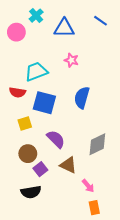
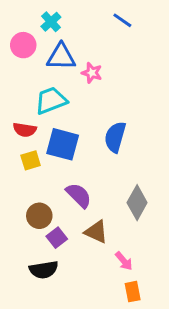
blue line: (100, 21) -> (122, 20), moved
blue triangle: (64, 28) -> (61, 57), moved
pink star: (71, 60) -> (92, 73), moved
yellow square: (25, 123) -> (31, 160), moved
gray diamond: (97, 144) -> (137, 203), turned -35

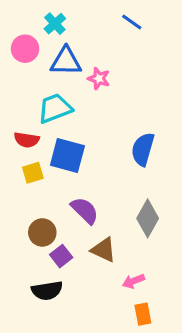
blue semicircle: (115, 137) -> (143, 149), moved
pink arrow: (124, 261) -> (133, 281), turned 108

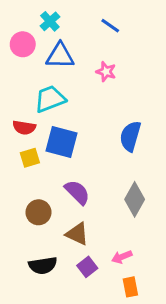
blue line: (132, 22) -> (110, 26), moved
pink star: (99, 79) -> (106, 72), moved
brown triangle: (104, 250) -> (77, 234), moved
purple square: (61, 256) -> (87, 267), moved

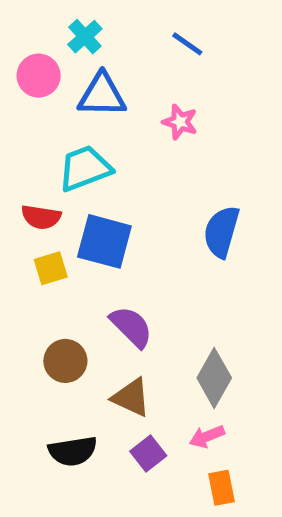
gray diamond: (135, 199) -> (214, 378), moved

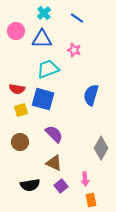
cyan cross: (85, 37) -> (44, 13), moved
cyan trapezoid: (85, 168) -> (48, 69), moved
brown circle: (65, 361) -> (20, 142), moved
gray diamond: (214, 378) -> (101, 148), moved
pink arrow: (207, 437) -> (85, 179), turned -72

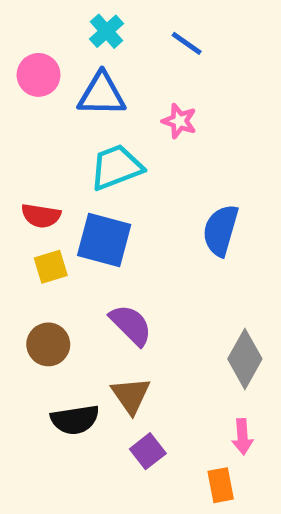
brown triangle: (54, 163) -> (131, 395), turned 30
pink arrow: (85, 179) -> (242, 437), moved
black semicircle: (30, 185) -> (75, 420), moved

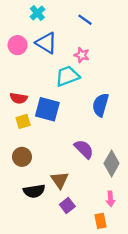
cyan cross: (107, 31) -> (37, 13), moved
pink circle: (39, 75) -> (18, 45), moved
blue triangle: (102, 94) -> (46, 43), turned 30
cyan trapezoid: (116, 167) -> (67, 76), moved
purple semicircle: (131, 325) -> (84, 149), moved

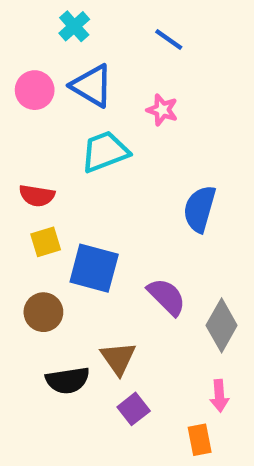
cyan trapezoid: (67, 76) -> (105, 152), moved
blue square: (47, 109) -> (94, 268), moved

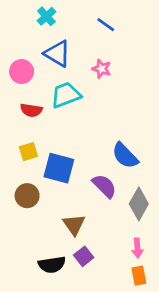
pink circle: (35, 90) -> (22, 72), moved
red semicircle: (37, 196) -> (31, 110), moved
blue semicircle: (200, 209) -> (125, 156), moved, turned -60
black semicircle: (68, 380) -> (52, 265), moved
orange rectangle: (200, 440) -> (139, 276), moved

